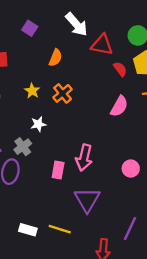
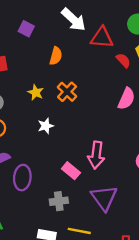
gray cross: (23, 147) -> (59, 201), moved, turned 36
pink rectangle: (58, 170) -> (71, 171), turned -54

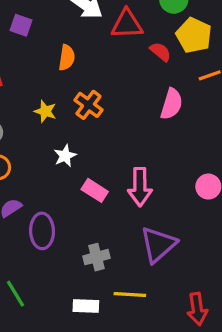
pink rectangle: (71, 171) -> (95, 190), moved
purple triangle: (104, 198) -> (158, 245), turned 32

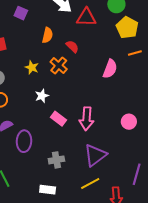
red semicircle: (160, 52) -> (72, 46), moved
yellow line: (130, 295) -> (90, 184), moved, turned -36

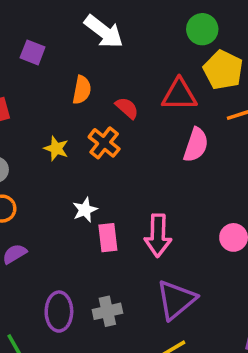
red triangle: (86, 17) -> (179, 95), moved
white star: (42, 96) -> (85, 210), moved
pink rectangle: (58, 119) -> (108, 238), turned 49
purple ellipse: (24, 141) -> (59, 312), moved

